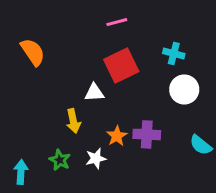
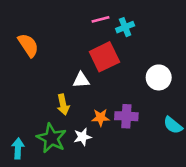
cyan cross: (174, 54) -> (125, 27), moved, turned -36
orange star: (117, 136) -> (101, 117), turned 30
green star: (60, 160) -> (51, 138), size x1.6

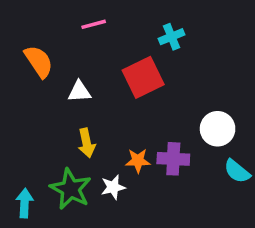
pink line: (101, 19) -> (94, 24), moved
white circle: (159, 77) -> (218, 129), moved
white triangle: (81, 80) -> (79, 92), moved

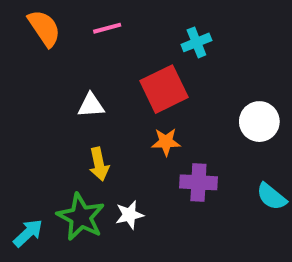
orange semicircle: (39, 61) -> (44, 28), moved
white circle: (218, 129) -> (259, 122), moved
orange star: (138, 161) -> (166, 142), moved
cyan arrow: (25, 203) -> (28, 233), turned 44

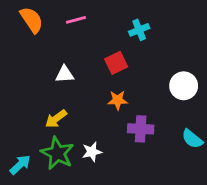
red square: (164, 89) -> (116, 63), size x0.7
yellow arrow: (99, 164) -> (56, 119), moved, turned 65

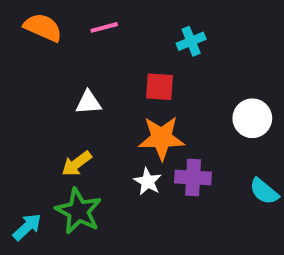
orange semicircle: (32, 20) -> (43, 27), turned -32
red square: (116, 63) -> (159, 87), turned 30
orange star: (118, 100) -> (161, 138), size x1.6
white star: (92, 152) -> (148, 181), moved, turned -30

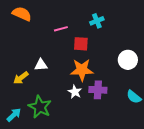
pink line: (104, 27) -> (61, 29), moved
white triangle: (88, 102) -> (41, 65), moved
yellow arrow: (77, 164) -> (21, 78), moved

